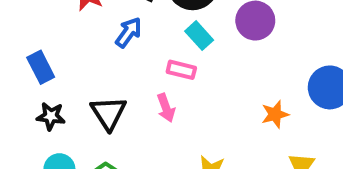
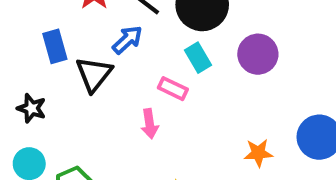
blue rectangle: (41, 67) -> (55, 46), moved
black triangle: (109, 113) -> (94, 74), moved

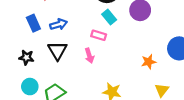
blue arrow: (127, 40) -> (59, 24), moved, turned 35
black triangle: (94, 74) -> (57, 51), moved

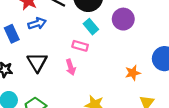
blue arrow: (59, 24) -> (37, 23), moved

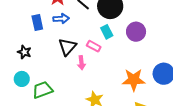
black triangle: (37, 62) -> (67, 47), moved
orange star: (133, 73) -> (134, 80), size x1.6

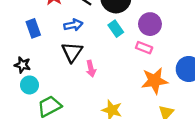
blue arrow: (61, 19) -> (73, 25), moved
pink rectangle: (94, 46) -> (144, 48), moved
cyan circle: (22, 79) -> (29, 85), moved

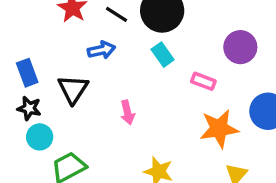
purple circle: (150, 24) -> (240, 47), moved
blue rectangle: (33, 28) -> (27, 73), moved
black triangle: (72, 52) -> (73, 89), moved

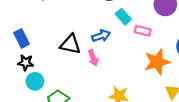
blue arrow: (102, 50) -> (101, 36), moved
cyan rectangle: (163, 55) -> (123, 17), moved
black triangle: (73, 89) -> (70, 44), moved, turned -45

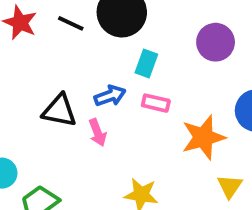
cyan rectangle: (123, 17) -> (146, 63), turned 63
pink rectangle: (143, 31) -> (156, 103), moved

